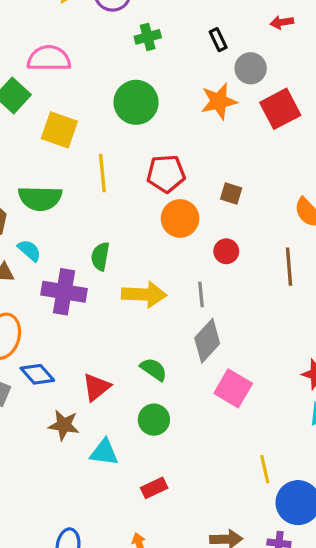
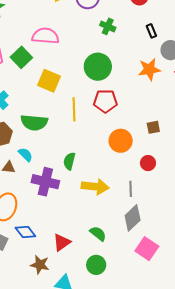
green cross: (148, 37) -> (108, 26), turned 35
red pentagon: (166, 174) -> (105, 101), moved
brown square: (231, 194) -> (153, 127), turned -32

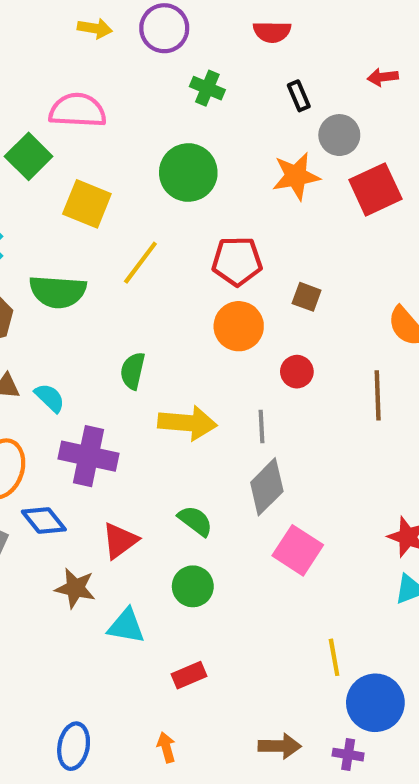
red pentagon: (105, 101) -> (237, 261), moved
yellow line: (74, 109) -> (140, 263), turned 40
brown square: (153, 127) -> (307, 297), turned 32
cyan semicircle: (25, 155) -> (50, 398), moved
purple cross: (45, 182) -> (88, 456), moved

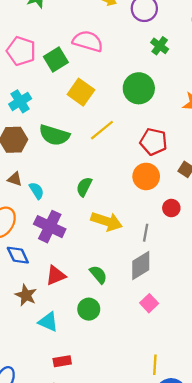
pink square: (298, 550) -> (149, 303), size x0.7
red rectangle: (189, 675) -> (62, 361), moved

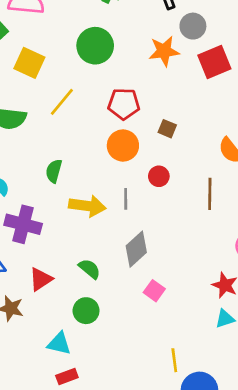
gray line: (146, 233) -> (126, 199), moved
cyan triangle: (48, 322) -> (59, 344), moved

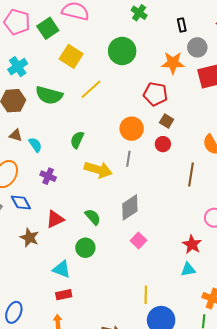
red pentagon: (124, 104) -> (155, 94), moved
red circle: (159, 176) -> (163, 144), moved
gray line: (126, 199) -> (128, 159), moved
purple cross: (23, 224) -> (48, 176), size x0.6

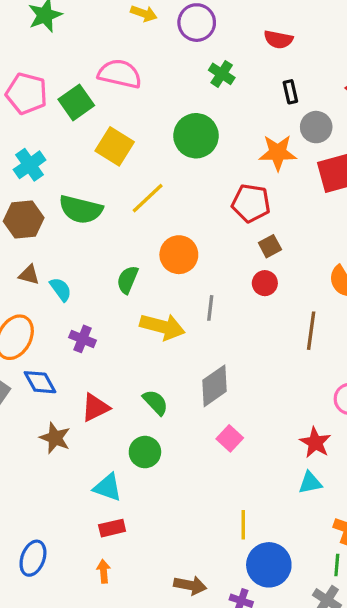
brown square: (167, 121) -> (270, 246), turned 32
orange circle: (132, 129) -> (179, 255), moved

